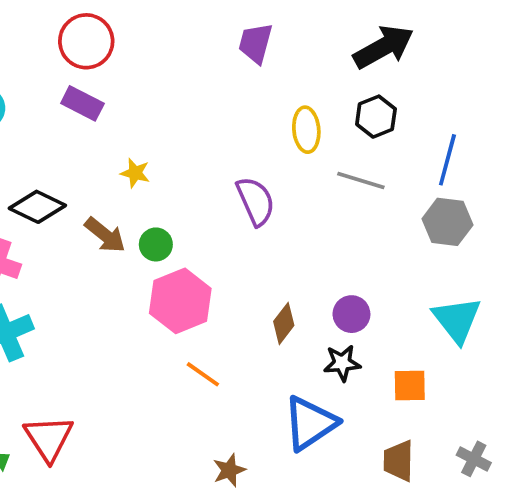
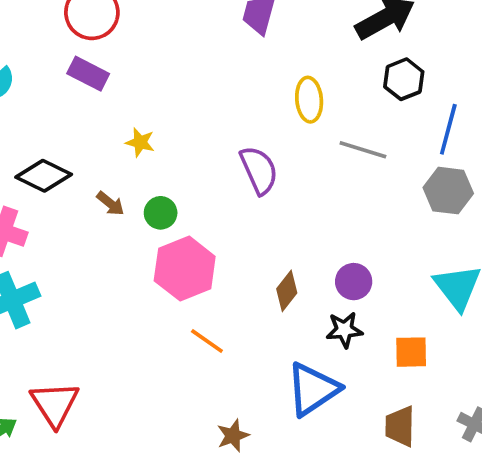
black hexagon: (376, 117) -> (404, 79), moved
brown arrow: (105, 235) -> (110, 204), size x0.7

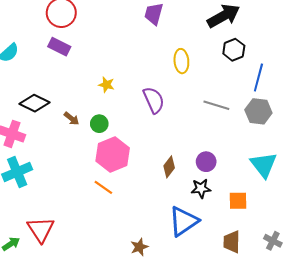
yellow star: (140, 142) -> (106, 85), moved
gray line: (363, 150) -> (216, 105), moved
orange line: (207, 341) -> (103, 187), moved

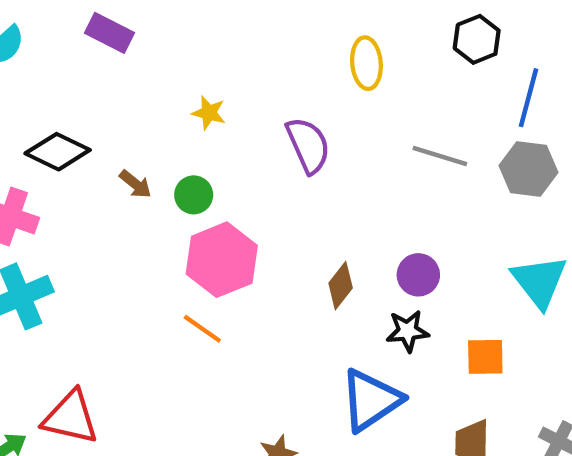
red triangle: (41, 229) -> (71, 417), turned -44

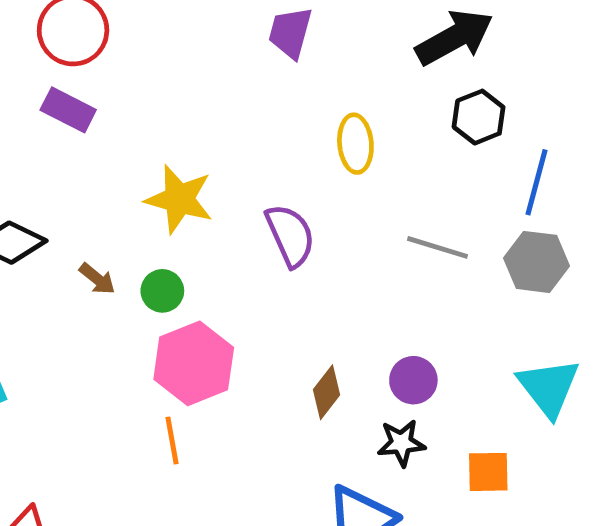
yellow star: (209, 113) -> (179, 199), size x1.8
orange line: (202, 329) -> (172, 441), turned 45

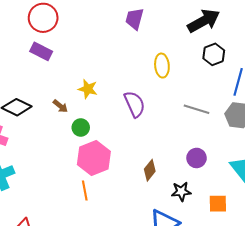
yellow star: (179, 199) -> (88, 89), size x0.7
brown arrow: (97, 279) -> (60, 106), moved
purple circle: (413, 380) -> (197, 158), moved

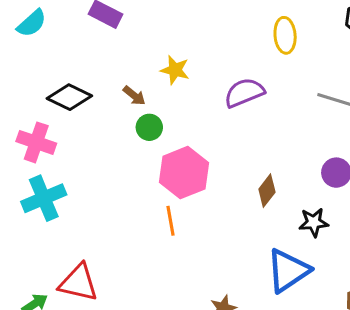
purple semicircle: (135, 104) -> (244, 93), turned -88
green circle: (81, 128) -> (149, 127), moved

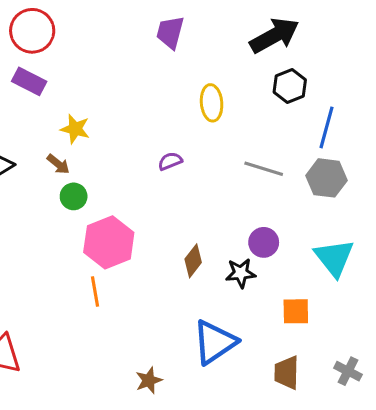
yellow star: (175, 70) -> (75, 129), moved
purple semicircle: (244, 93) -> (170, 161), size x0.6
black star: (314, 222) -> (241, 273), moved

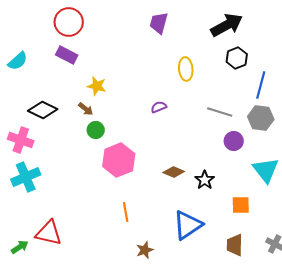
purple circle: (264, 242) -> (234, 141), moved
brown diamond: (193, 261) -> (174, 172), turned 75
black star: (241, 273) -> (205, 180), turned -30
orange line: (95, 291) -> (126, 212), moved

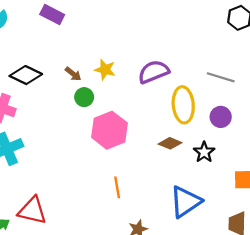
yellow ellipse: (186, 69) -> (183, 105), moved, size x1.4
yellow star: (97, 86) -> (105, 70), moved
purple semicircle: (159, 107) -> (153, 72), size x1.8
purple circle: (234, 141) -> (221, 117), moved

